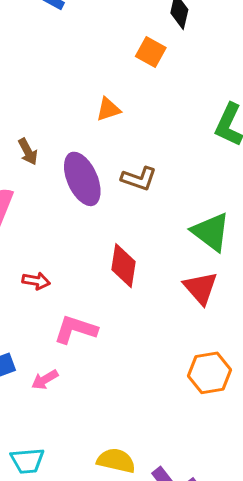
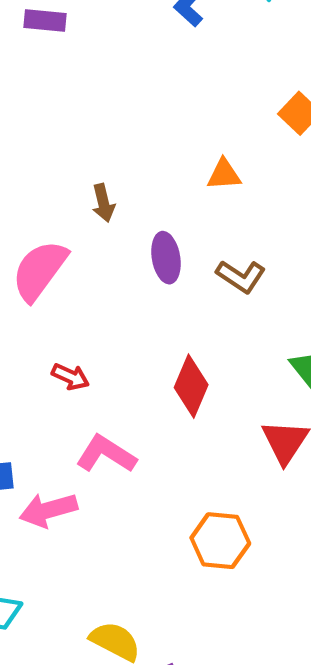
purple ellipse: (82, 179) -> (166, 258), size x0.7
orange hexagon: (209, 373) -> (220, 541), moved
pink arrow: (45, 380) -> (48, 510), size x1.5

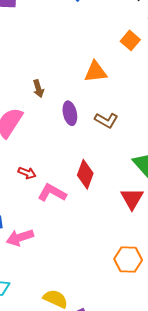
orange triangle: (224, 174) -> (96, 72), size x1.4
pink L-shape: (106, 454) -> (52, 193), moved
orange hexagon: (220, 541) -> (128, 260), moved

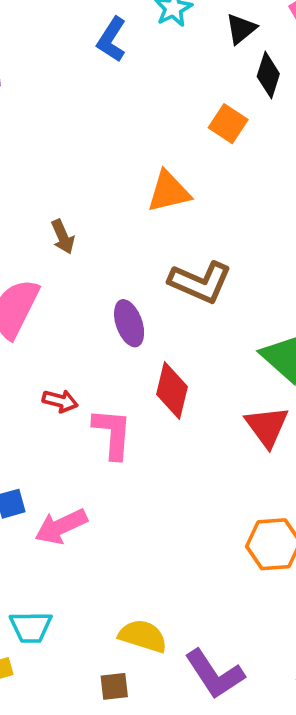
purple ellipse: (70, 113) -> (129, 323), moved
brown L-shape: (106, 120) -> (200, 282), size x1.4
pink L-shape: (52, 193) -> (112, 433), turned 72

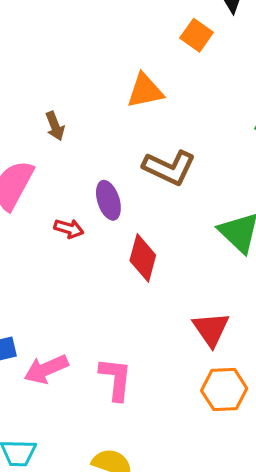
red arrow: (60, 401) -> (69, 229), moved
red triangle: (267, 427) -> (211, 329), moved
pink L-shape: (112, 433) -> (116, 379), moved

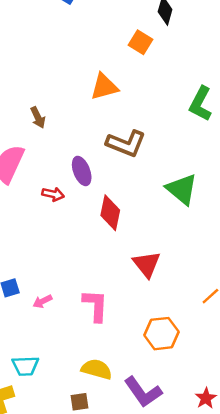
red triangle: (211, 329) -> (147, 264), moved
pink arrow: (46, 369) -> (42, 301), size x0.6
orange hexagon: (224, 389) -> (162, 334), moved

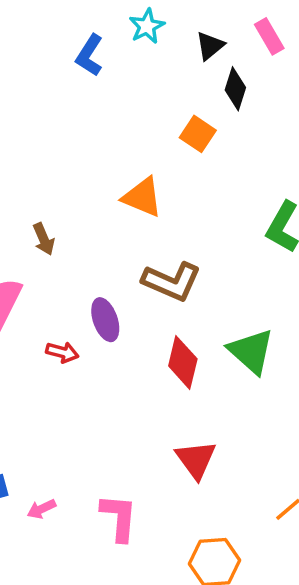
orange triangle: (104, 87) -> (142, 197), turned 36
red diamond: (110, 213) -> (183, 362), moved

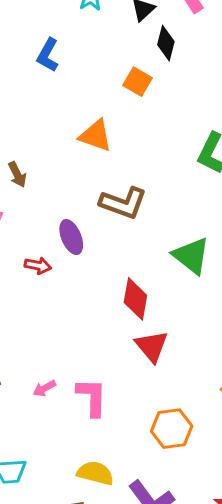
blue L-shape: (89, 55) -> (48, 55), moved
red diamond: (183, 362) -> (135, 299), moved
pink arrow: (41, 509) -> (44, 388), moved

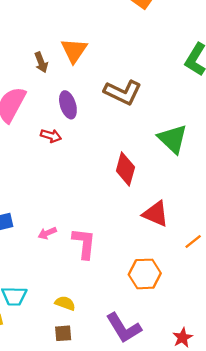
orange triangle: (95, 136) -> (74, 50), moved, turned 40
purple ellipse: (71, 237) -> (68, 105), moved
red triangle: (152, 346) -> (156, 214), moved, turned -32
yellow semicircle: (95, 473) -> (65, 303), moved, size x0.7

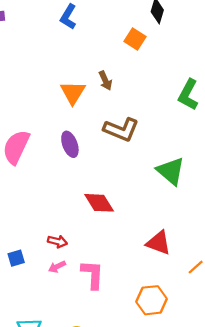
brown arrow: (41, 62) -> (105, 81), moved
red arrow: (51, 136) -> (57, 241), moved
red diamond: (125, 169) -> (99, 203), moved, turned -44

